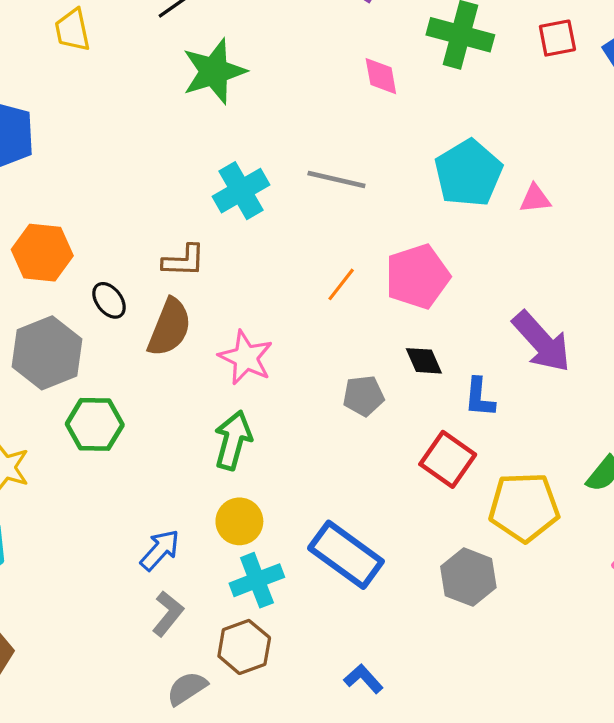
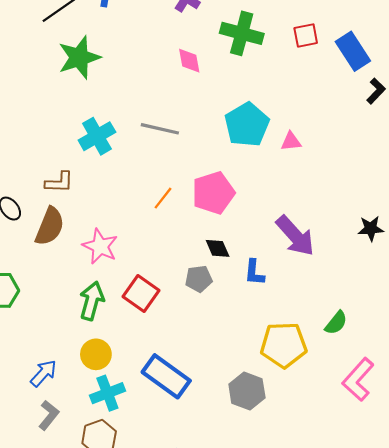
gray pentagon: (363, 396) -> (199, 279), moved
red square: (448, 459) -> (141, 293), moved

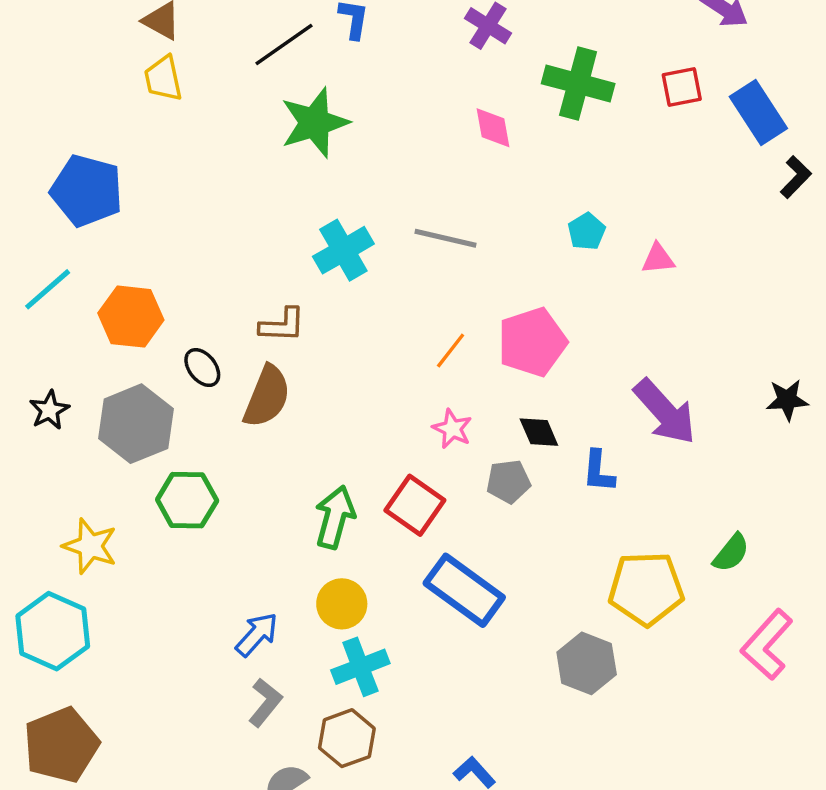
cyan pentagon: (247, 125) -> (587, 231), size x0.5
pink star: (100, 246) -> (452, 429), moved, size x0.7
blue rectangle: (166, 376) -> (464, 590), moved

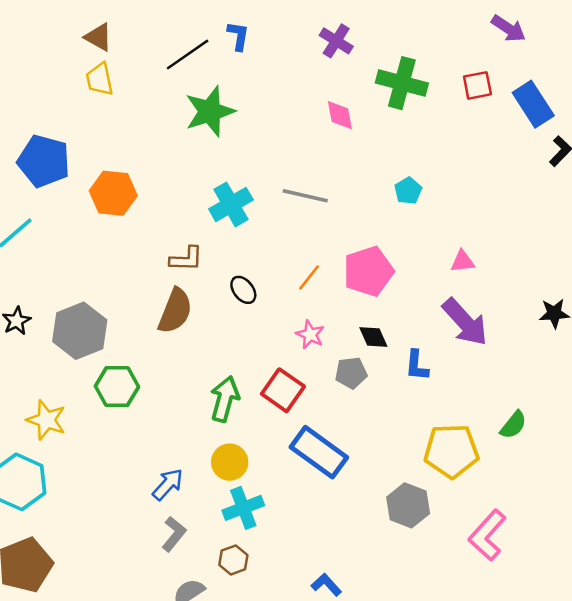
pink triangle: (658, 259) -> (463, 261), moved
orange hexagon: (131, 317) -> (113, 193), moved
black ellipse: (202, 368) -> (243, 290), moved
pink L-shape: (767, 645) -> (487, 535), moved
brown hexagon: (347, 738) -> (233, 560), size x0.7

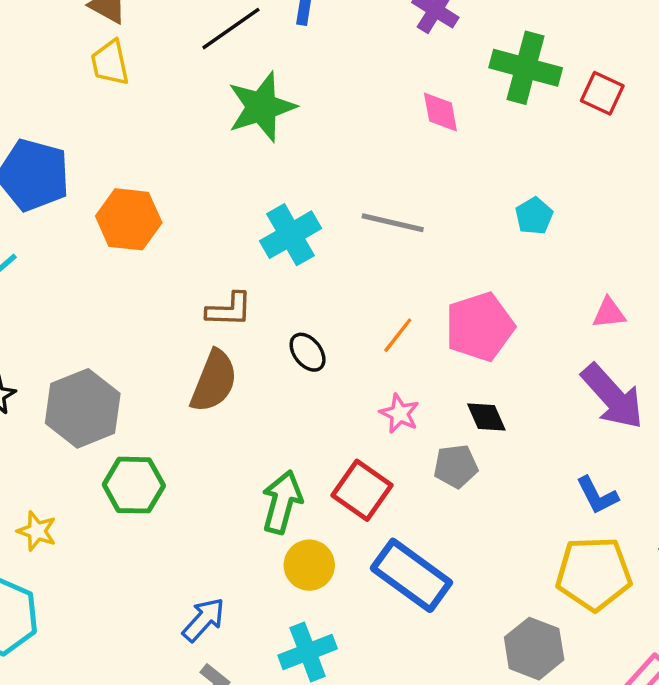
red square: (477, 85) -> (602, 93), moved, turned 36
blue L-shape: (417, 365) -> (597, 495), moved, turned -32
yellow star: (46, 420) -> (37, 531), size x0.7
yellow circle: (230, 462) -> (309, 565), moved

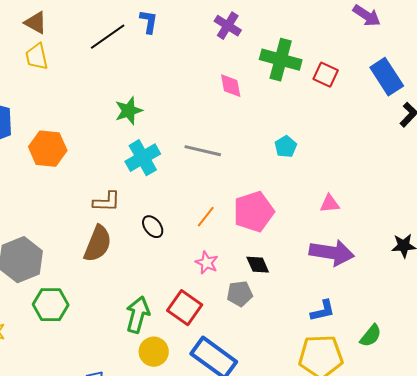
green star: (262, 107) -> (129, 111), moved, size x0.7
purple arrow: (612, 396) -> (332, 253), turned -39
blue L-shape: (597, 495) -> (323, 311), turned -76

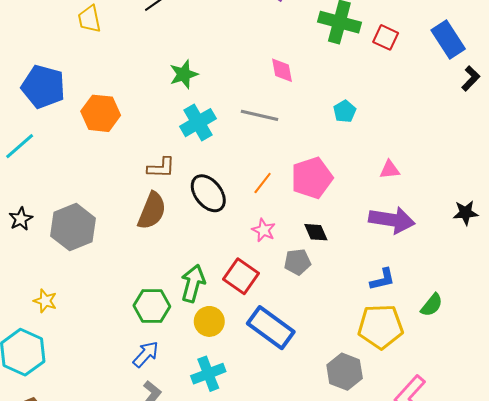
pink diamond: (231, 86) -> (282, 70), moved
black ellipse: (153, 227) -> (208, 193), size x1.6
green hexagon: (51, 305) -> (152, 306), moved

